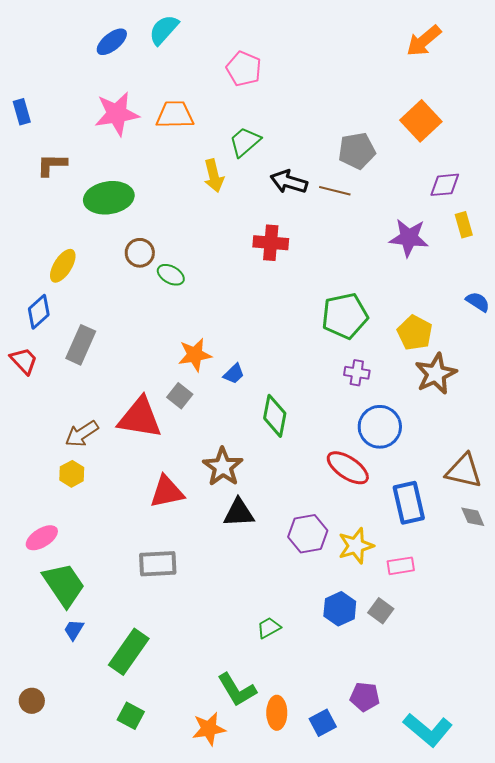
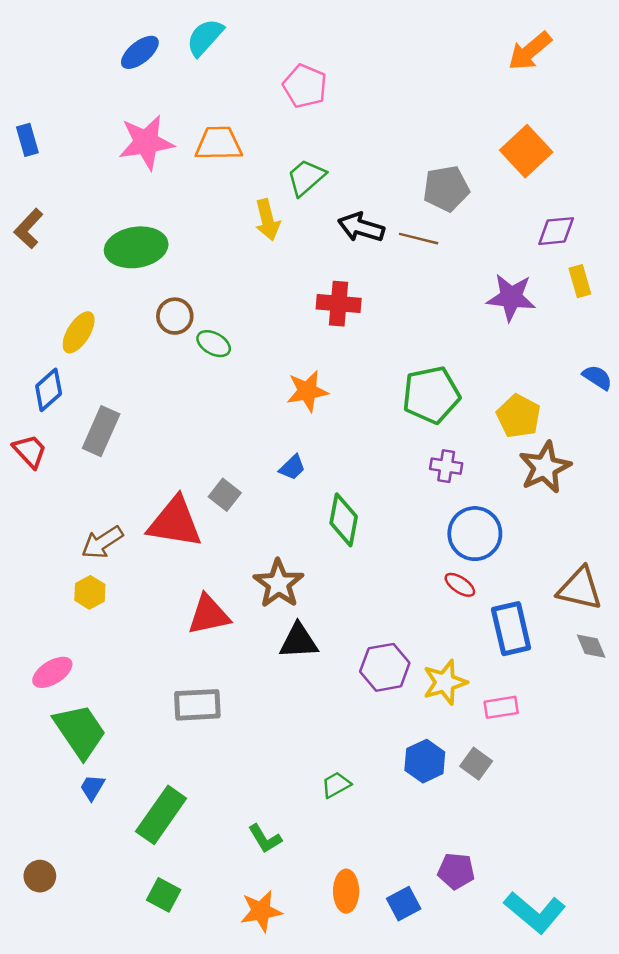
brown L-shape: (52, 165) -> (29, 229), moved, turned -48
orange star: (195, 355) -> (307, 391), moved
red ellipse: (348, 468) -> (460, 585), moved, size x0.6
green L-shape: (237, 690) -> (265, 839), moved, size x0.7

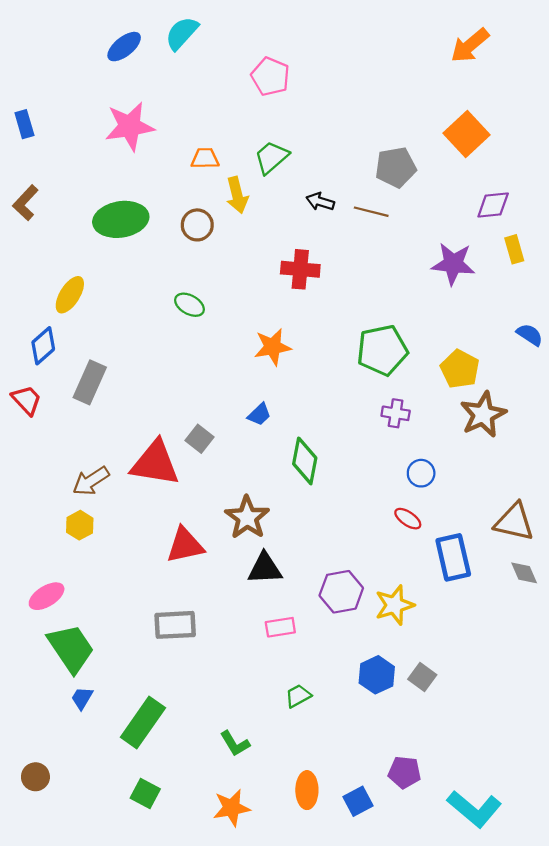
orange trapezoid: (219, 144) -> (205, 158), moved, size x0.7
black arrow: (361, 227) -> (320, 202), size x0.7
brown circle: (175, 316) -> (197, 225), moved
blue circle: (475, 534) -> (421, 473), size x0.6
pink rectangle: (501, 707) -> (280, 627), moved

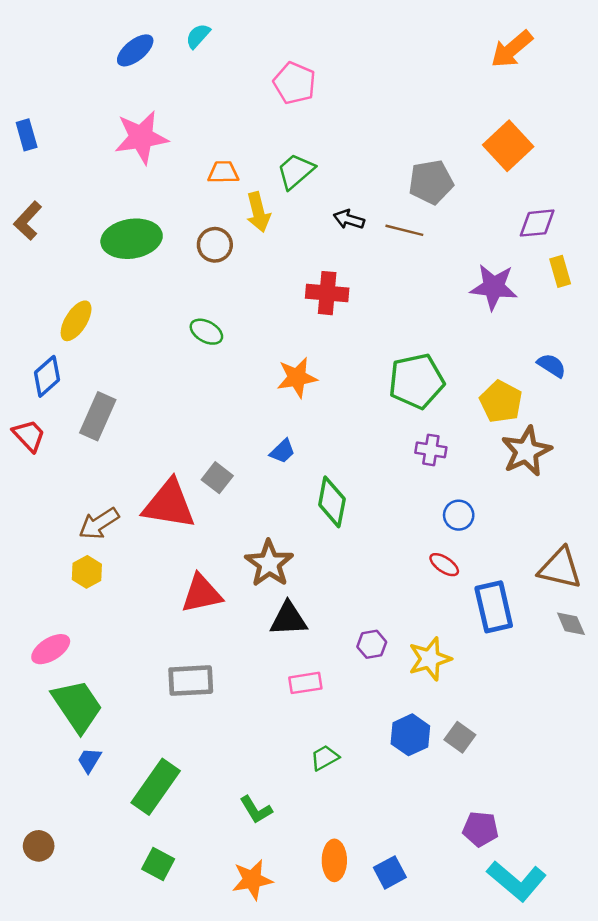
cyan semicircle: (182, 33) -> (198, 36), size x0.7
blue semicircle: (530, 335) -> (552, 365), moved
purple hexagon: (341, 592) -> (372, 644), size x0.6
purple pentagon: (404, 772) -> (480, 829), moved

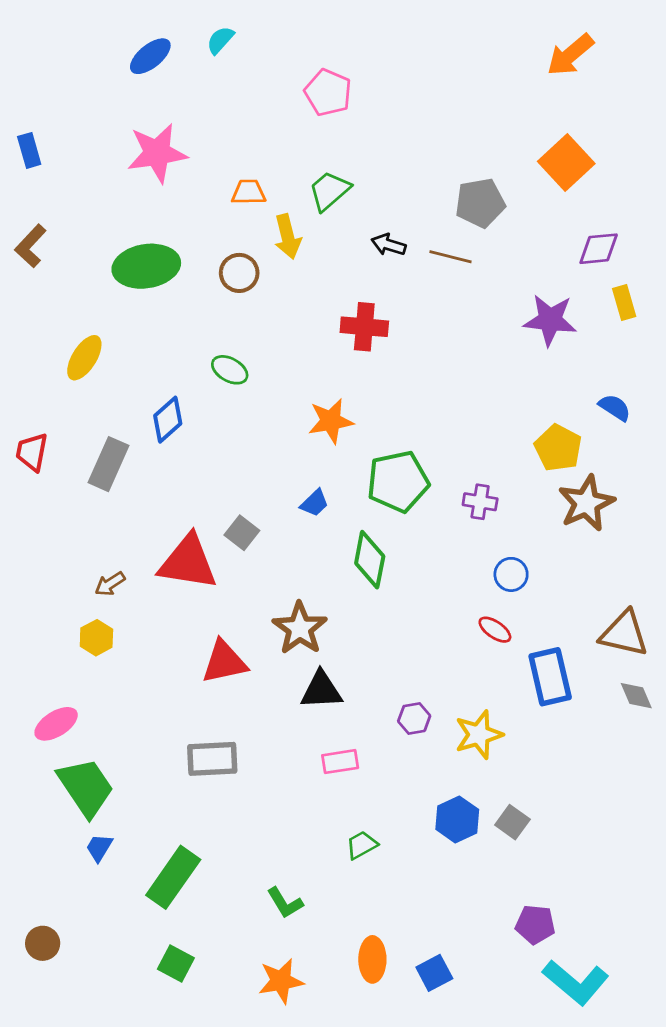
blue diamond: (47, 376) -> (168, 420), moved
green pentagon: (416, 381) -> (398, 482), moved
red trapezoid: (29, 435) -> (32, 452), moved, turned -126
brown arrow: (99, 524) -> (110, 584), size x0.7

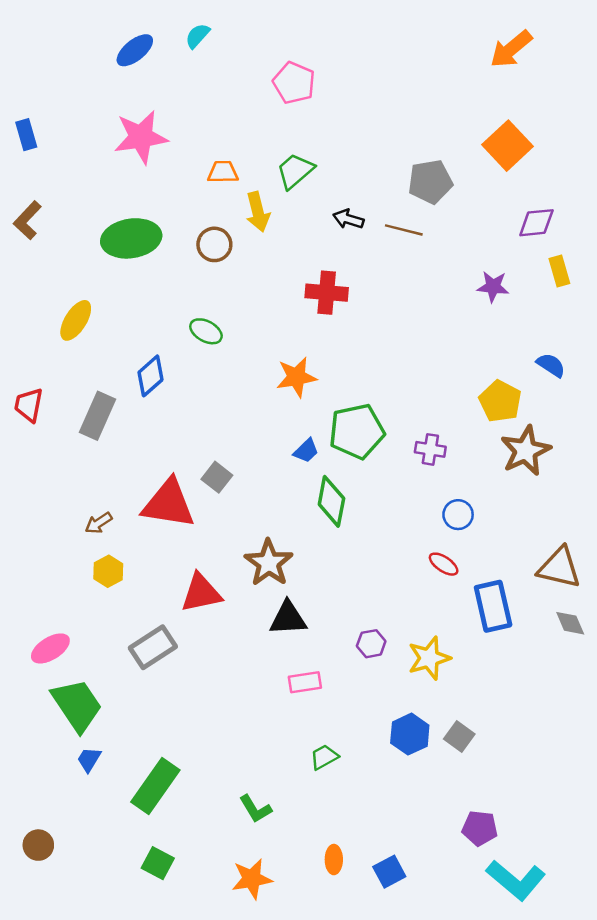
purple star: (550, 320) -> (493, 287), size x0.7
blue trapezoid: (315, 503) -> (306, 451), moved
yellow hexagon: (96, 638) -> (108, 571), moved
gray rectangle: (212, 759) -> (153, 647), moved, turned -30
orange ellipse: (372, 959) -> (334, 860), size x0.7

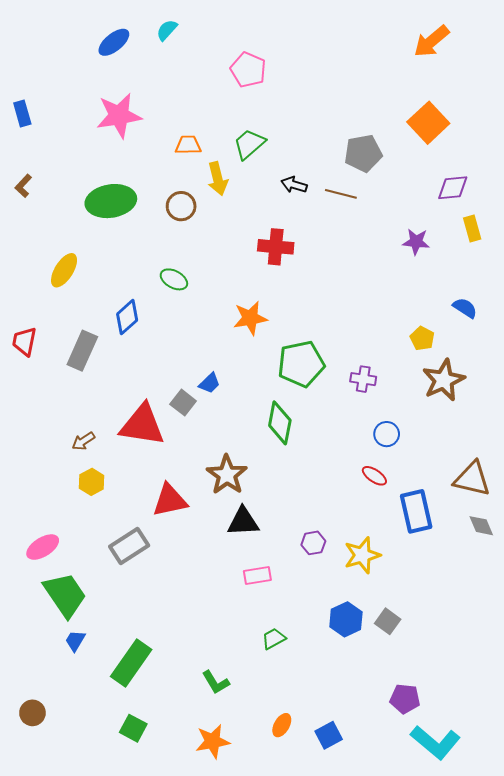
brown L-shape: (27, 220) -> (23, 186), size x0.7
yellow pentagon: (500, 401) -> (422, 338), size x0.7
blue trapezoid: (306, 451) -> (210, 383), moved
orange ellipse: (334, 860) -> (282, 725), turned 30

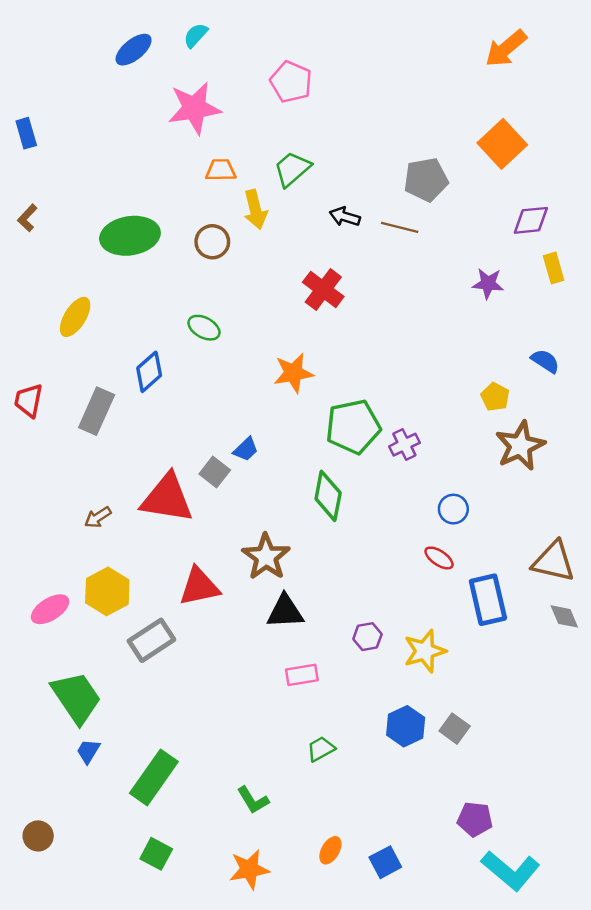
pink star: (119, 116) -> (194, 108), moved
red cross: (276, 247) -> (323, 289), turned 32
purple cross: (363, 379) -> (404, 445), moved, turned -35
yellow hexagon: (92, 482) -> (107, 591), moved, size x1.5
pink ellipse: (43, 547) -> (50, 609), moved

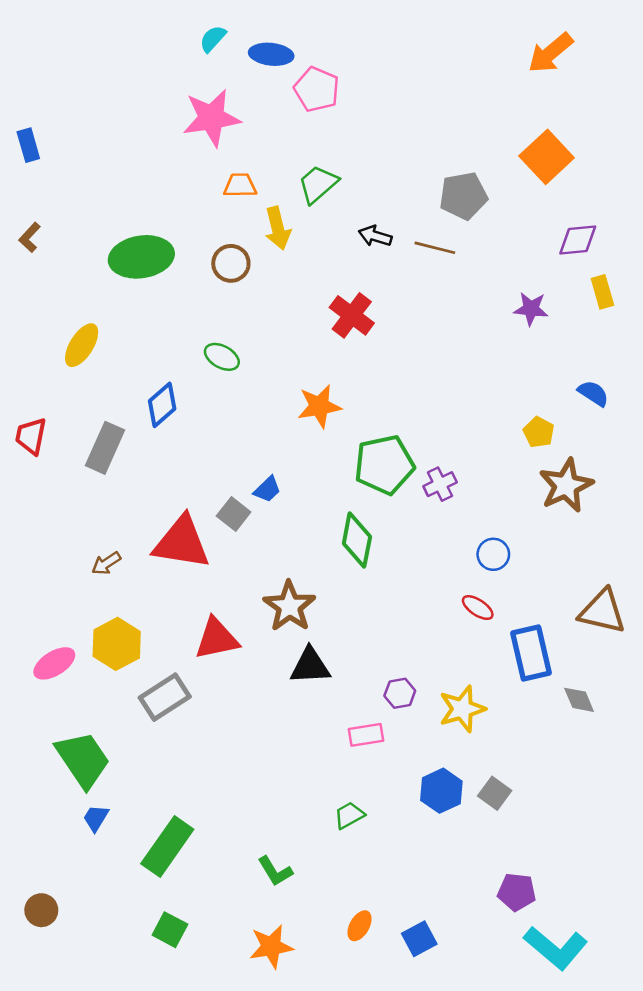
blue ellipse: (134, 50) -> (271, 54), moved, turned 45
gray diamond: (564, 616) -> (579, 700), moved
pink rectangle: (302, 675) -> (366, 735), moved

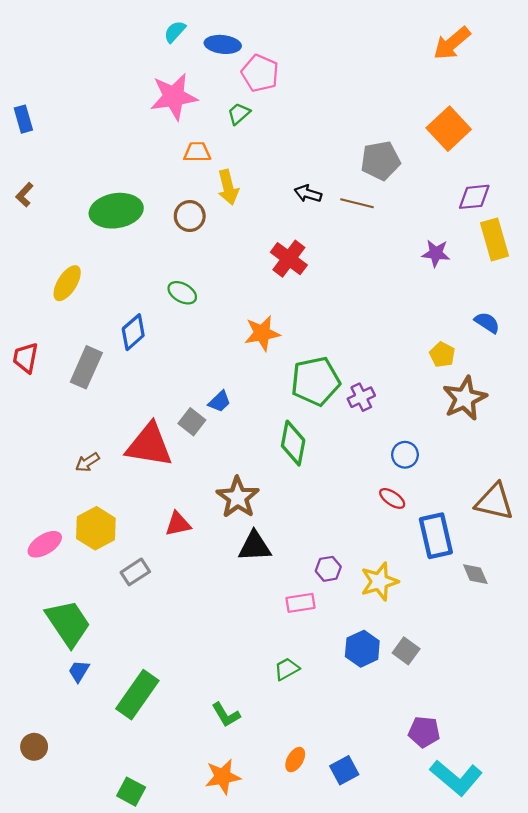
green trapezoid: (318, 184) -> (239, 114), moved, size x0.7
yellow rectangle: (602, 292) -> (495, 239), size x1.5
red triangle: (217, 639) -> (178, 524), size x0.7
gray rectangle: (165, 697) -> (135, 572), size x0.7
green square: (170, 930) -> (131, 792), moved

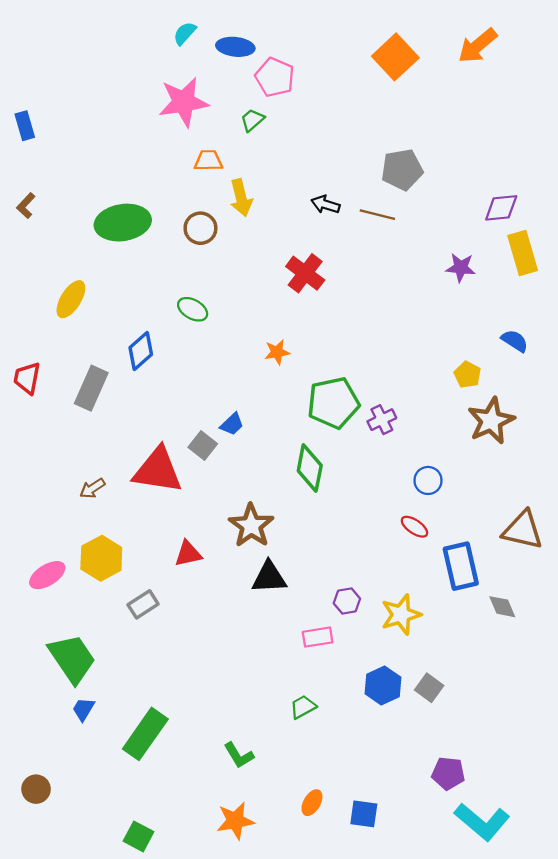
orange square: (449, 129) -> (395, 57), moved
orange star: (262, 333) -> (277, 352), size x0.7
blue square: (344, 770) -> (364, 814), turned 36

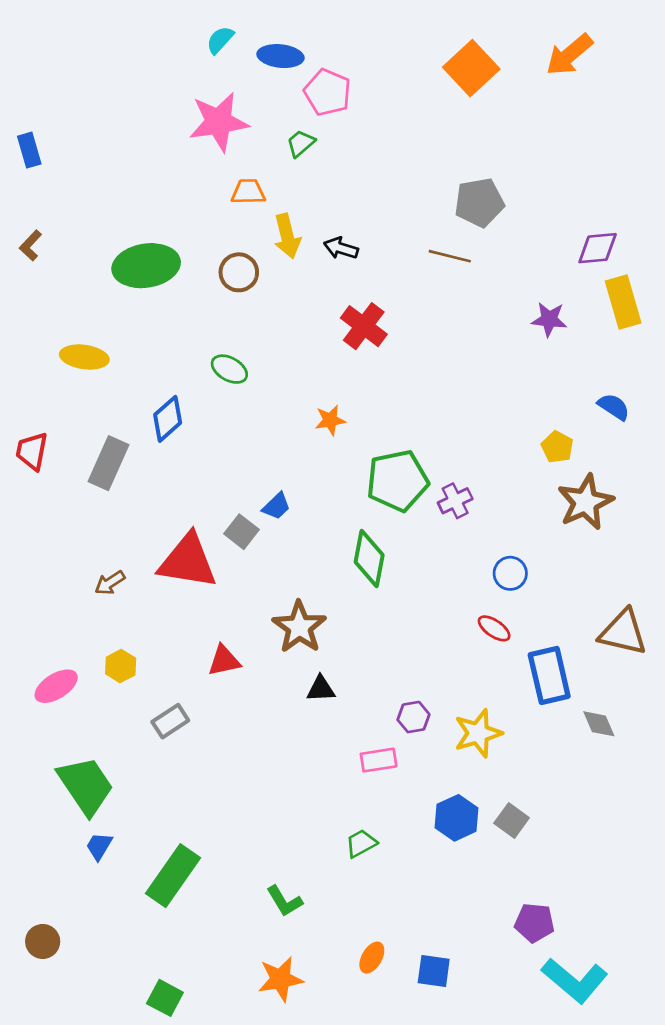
black arrow: (325, 205) -> (341, 248), moved
yellow ellipse: (71, 299) -> (84, 357), turned 66
yellow hexagon: (101, 558) -> (121, 666), size x0.6
black triangle: (269, 577) -> (321, 689), size x0.7

